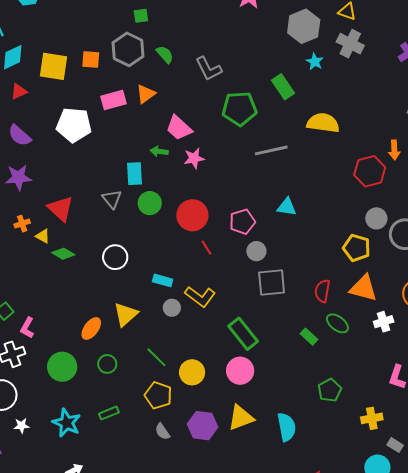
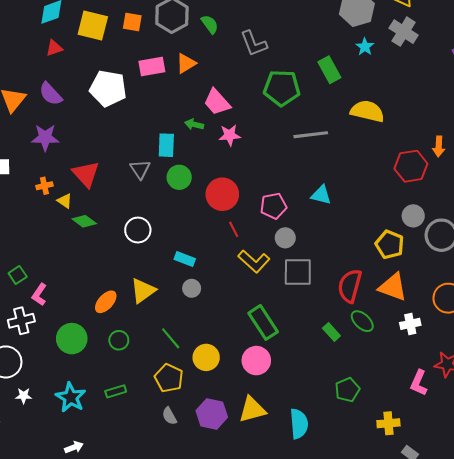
red semicircle: (322, 291) -> (350, 286), size x1.4
yellow L-shape: (200, 297) -> (254, 261), moved

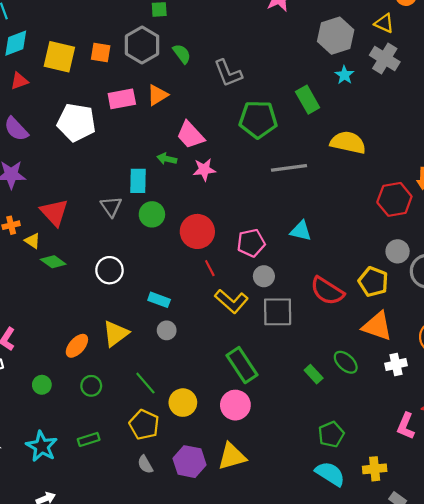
red semicircle: (350, 286) -> (327, 291), moved, turned -72
green circle: (72, 339) -> (42, 385), size x0.6
cyan semicircle: (299, 424) -> (330, 474), moved, turned -52

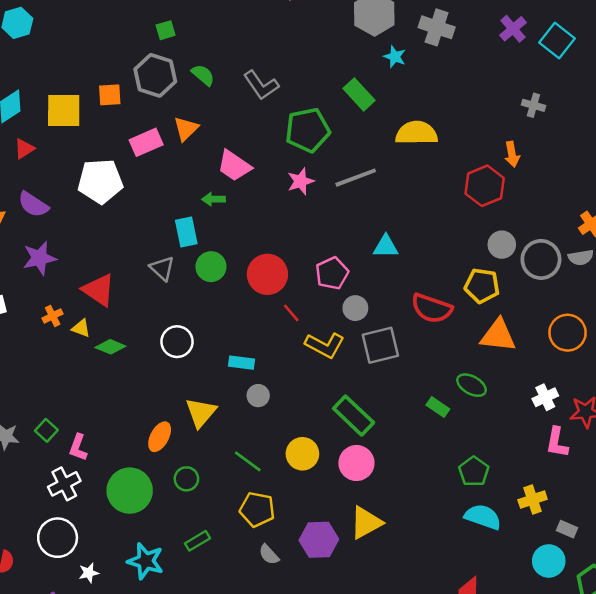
pink star: (204, 170) -> (301, 181), moved
white cross: (396, 364) -> (545, 397), moved
green circle: (42, 385) -> (130, 491), size x2.0
yellow circle: (183, 403) -> (302, 454), moved

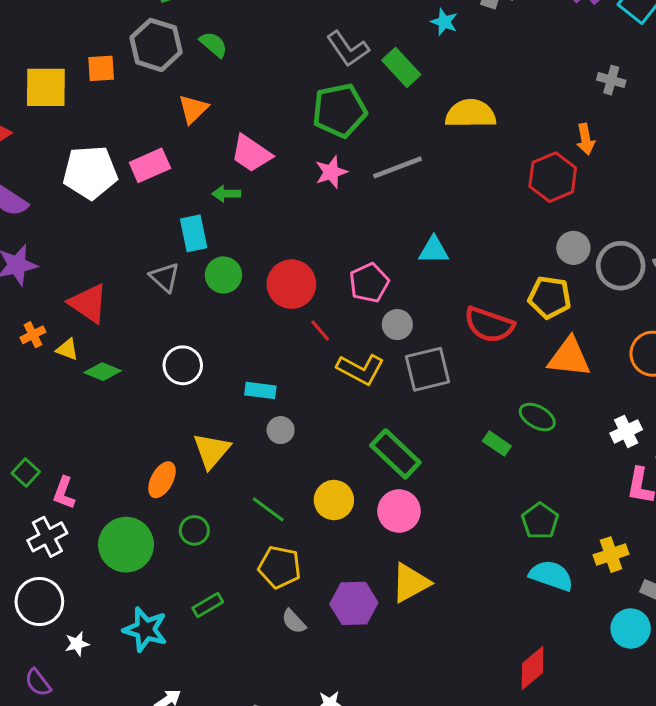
gray L-shape: (261, 85) -> (348, 49), moved
pink rectangle: (146, 142) -> (150, 165), moved

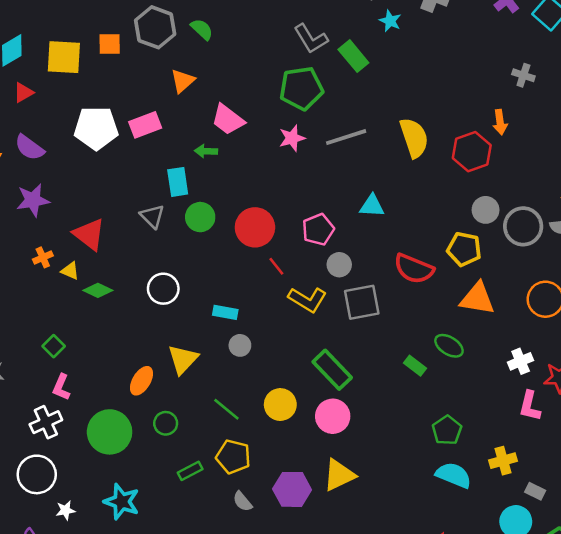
yellow semicircle: (471, 114) -> (414, 138), moved, turned 69
green square: (26, 472) -> (54, 346), moved
green rectangle: (208, 605) -> (190, 471), moved

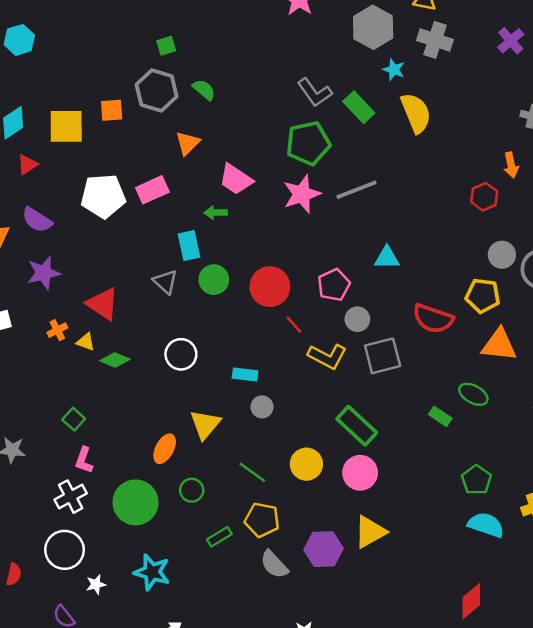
pink star: (292, 138) -> (302, 194), size x1.4
yellow semicircle: (414, 138) -> (416, 113), moved
red hexagon: (472, 152) -> (484, 197), size x0.7
gray semicircle: (242, 501) -> (274, 564), size x1.4

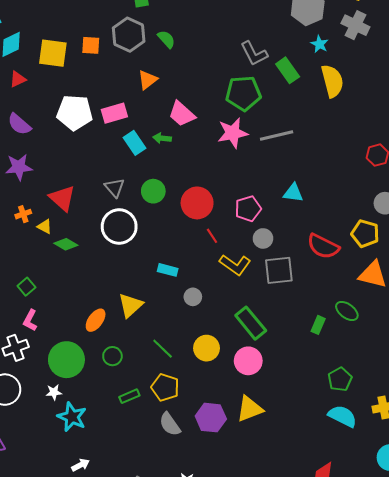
cyan rectangle: (189, 246) -> (134, 143), moved, turned -30
white circle: (181, 354) -> (119, 226), moved, size x1.4
gray circle: (262, 407) -> (193, 297), moved
green rectangle: (440, 416) -> (318, 325), turned 72
white star: (96, 584) -> (54, 392), moved

